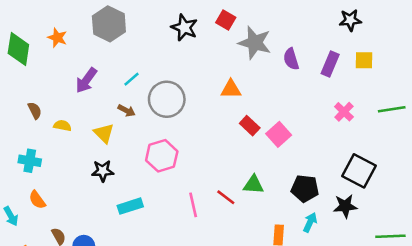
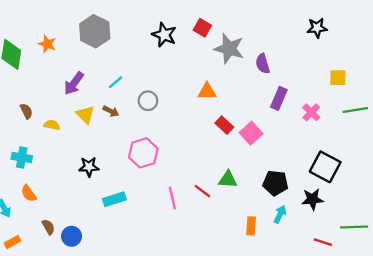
yellow square: (364, 60) -> (338, 78), moved
purple rectangle: (330, 64) -> (279, 98), moved
gray circle: (167, 99) -> (148, 101), size x0.6
yellow triangle: (104, 133) -> (85, 115), moved

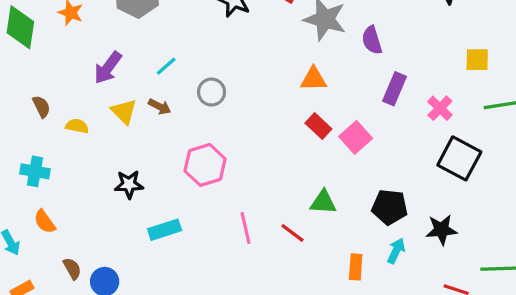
orange triangle: (207, 91) -> (314, 79), moved
black square: (325, 167) -> (459, 158), moved
red line: (202, 191) -> (293, 233), moved

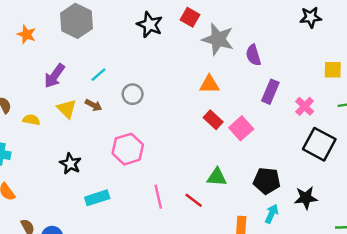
black star: (129, 184) -> (70, 164), turned 30

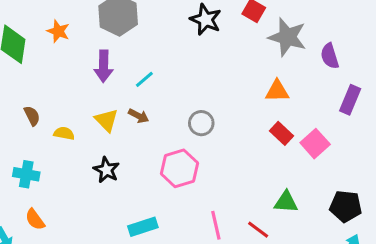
purple arrow: (55, 76) -> (104, 66), moved, turned -35
gray circle: (133, 94) -> (201, 123), moved
black star: (70, 164) -> (106, 170), moved

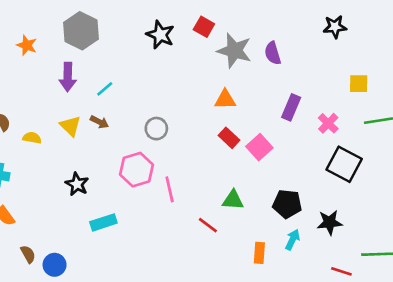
purple semicircle: (330, 56) -> (273, 53), moved
black star: (106, 170) -> (77, 184), moved
pink line: (216, 225) -> (170, 189), moved

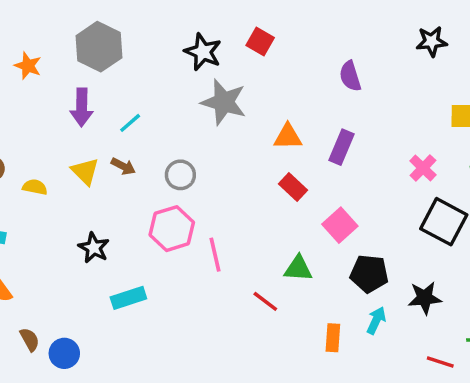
gray star: (234, 51) -> (224, 102), moved
purple rectangle: (291, 107) -> (342, 147), moved
gray circle: (156, 129) -> (180, 175), moved
pink square: (259, 147) -> (340, 225), moved

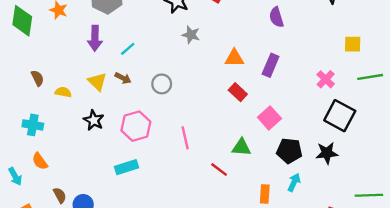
gray star: (224, 102) -> (191, 35), size x0.6
pink hexagon: (172, 229) -> (136, 126), moved
black star: (94, 248) -> (94, 120), moved
black star: (425, 298) -> (327, 153), moved

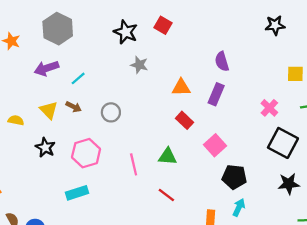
purple semicircle: (276, 17) -> (222, 61), moved
purple arrow: (95, 38) -> (46, 68), turned 70
green triangle: (241, 147) -> (168, 157), moved
black star: (327, 153) -> (289, 184), moved

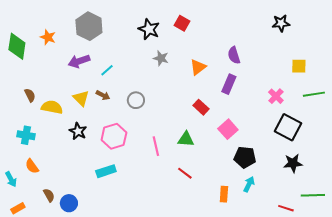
orange triangle: (181, 87) -> (198, 67), moved, turned -36
yellow semicircle: (16, 120) -> (52, 107), size x1.5

